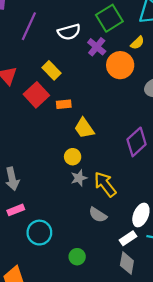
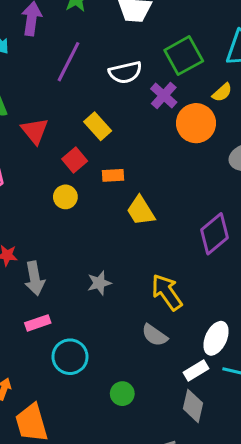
red square: (36, 95) -> (75, 160), size x0.7
yellow circle: (73, 157) -> (65, 197), moved
gray star: (79, 178) -> (99, 283), moved

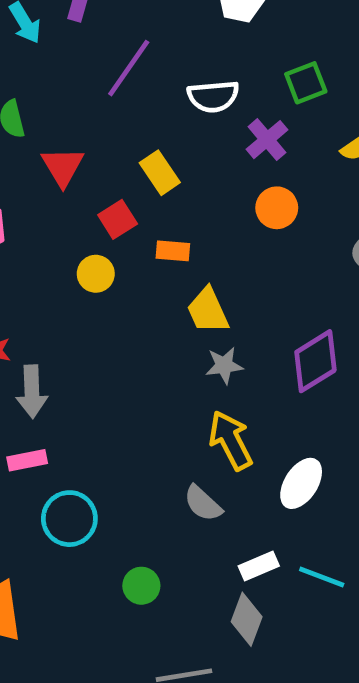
green square: (184, 56) -> (306, 83), size x0.7
orange circle: (196, 123) -> (277, 208), moved, size x0.7
gray star: (99, 283) -> (224, 365), moved
white ellipse: (216, 338) -> (301, 483), moved

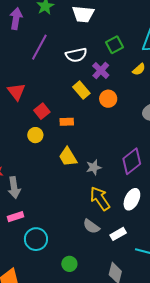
yellow rectangle: (160, 173) -> (81, 90), moved
yellow trapezoid: (208, 311) -> (68, 157), moved
white ellipse: (301, 483) -> (132, 199), moved
white rectangle: (259, 566) -> (118, 234), moved

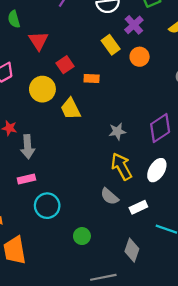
yellow circle: (35, 135) -> (42, 89), moved, size x1.5
yellow trapezoid: (68, 157) -> (71, 109), moved

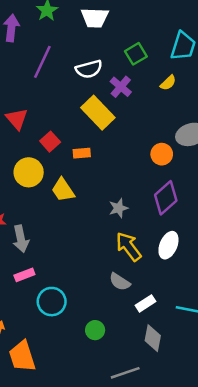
yellow rectangle: (111, 45) -> (98, 113), size x1.5
orange circle: (140, 57) -> (162, 154), moved
white rectangle: (138, 207) -> (145, 303), moved

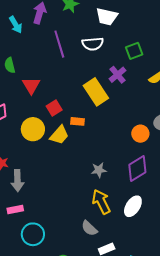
purple line: (42, 62) -> (59, 44), turned -52
white semicircle: (89, 69) -> (93, 44), moved
yellow trapezoid: (63, 190) -> (59, 135), moved, turned -115

